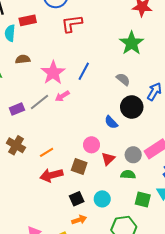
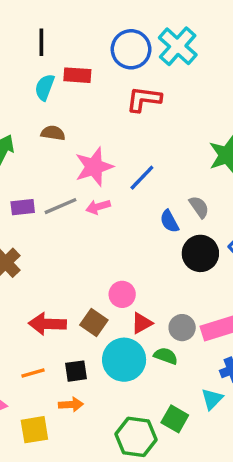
blue semicircle: (111, 122) -> (169, 221), moved
orange line: (47, 152) -> (33, 373), moved
cyan circle: (102, 199) -> (124, 360), moved, size x1.6
green square: (143, 199) -> (175, 419), moved

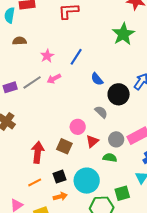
pink star: (94, 167) -> (47, 56), size x0.6
gray semicircle: (199, 207) -> (101, 112), moved
red arrow: (47, 324) -> (38, 152), turned 105
cyan circle: (124, 360) -> (87, 181), moved
green square: (175, 419) -> (122, 193), turned -35

